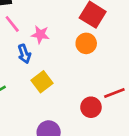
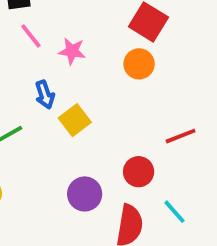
blue arrow: (24, 54) -> (45, 95), moved
red circle: (91, 107) -> (139, 172), moved

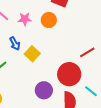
orange circle: (139, 64) -> (49, 20), moved
red circle: (139, 172) -> (69, 74), size x1.5

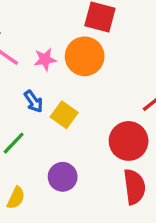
orange circle: (49, 20) -> (85, 56), size x1.5
purple circle: (44, 90) -> (63, 177), moved

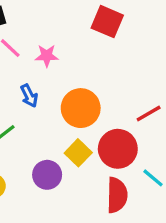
orange circle: (85, 56) -> (81, 108), moved
yellow square: (64, 115) -> (78, 153), moved

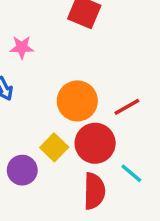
orange circle: (81, 108) -> (77, 101), moved

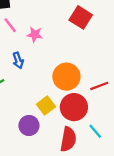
purple circle: (22, 170) -> (29, 125), moved

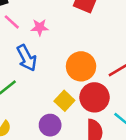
blue arrow: (18, 60) -> (27, 58), size x1.5

